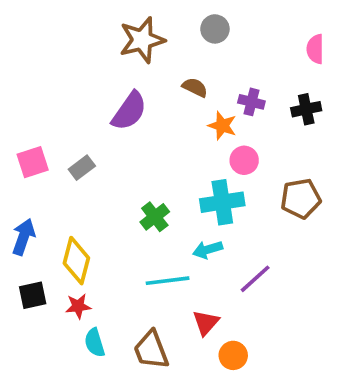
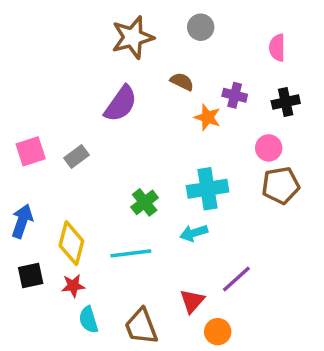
pink semicircle: (315, 49) -> (277, 48), moved
pink circle: (244, 160) -> (269, 148), moved
purple line: (255, 279) -> (236, 279), moved
cyan line: (168, 281) -> (131, 253), moved

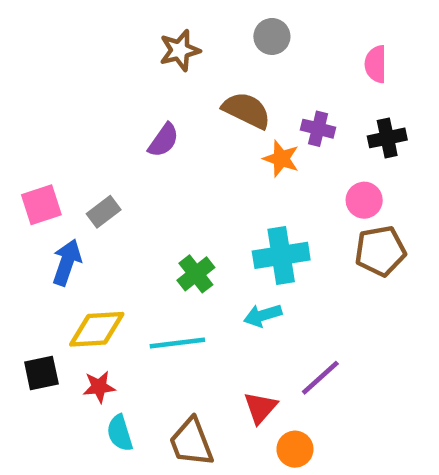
brown star: (133, 37) -> (180, 50), size x0.7
brown semicircle: (182, 82) -> (247, 110), size x1.5
purple semicircle: (121, 104) -> (164, 140), size x0.7
blue arrow: (22, 221) -> (67, 262), moved
yellow diamond: (71, 243) -> (97, 329), turned 72

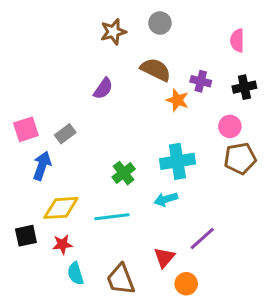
gray circle: (272, 36) -> (160, 23), moved

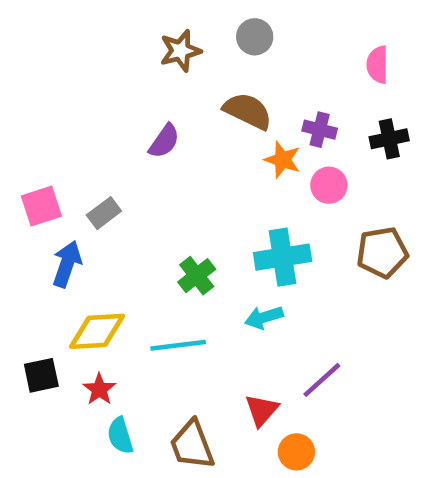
pink circle: (230, 126) -> (329, 185), moved
red star: (62, 244) -> (99, 389), turned -30

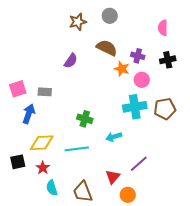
gray rectangle: (104, 213) -> (45, 92), turned 40
cyan cross: (283, 257) -> (135, 107), moved
green cross: (197, 276) -> (85, 119), turned -35

